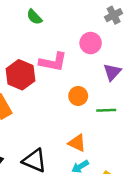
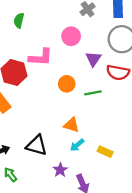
green semicircle: (34, 17) -> (19, 20), turned 64

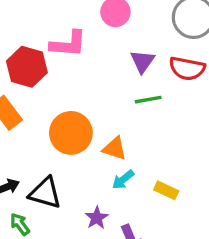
purple triangle: (93, 59) -> (143, 61), moved
orange circle: (67, 84) -> (71, 133), moved, size x1.6
black triangle: (37, 145) -> (45, 193), moved

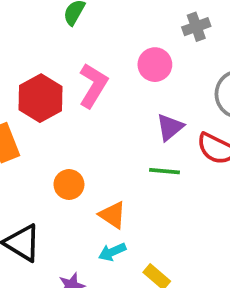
pink L-shape: (68, 44) -> (93, 85), turned -78
orange circle: (71, 133) -> (69, 184), size x0.6

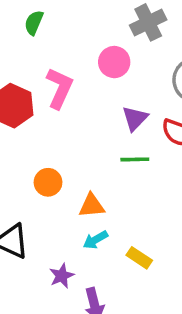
gray cross: (196, 27) -> (148, 22), size x1.4
orange triangle: (113, 215) -> (92, 206), turned -32

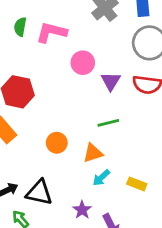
pink circle: (114, 62) -> (83, 63), moved
pink L-shape: (59, 88) -> (51, 32), moved, turned -88
green line: (135, 159) -> (108, 123), moved

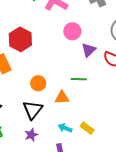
cyan arrow: (101, 178) -> (65, 128), moved, turned 48
black triangle: (39, 193) -> (33, 110), moved, turned 40
purple star: (82, 210) -> (31, 135), moved

